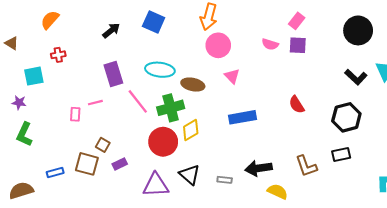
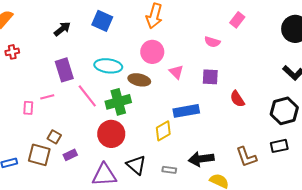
pink circle: (218, 45) -> (152, 52), moved
purple square: (298, 45) -> (210, 77), moved
yellow diamond: (191, 130) -> (163, 131), moved

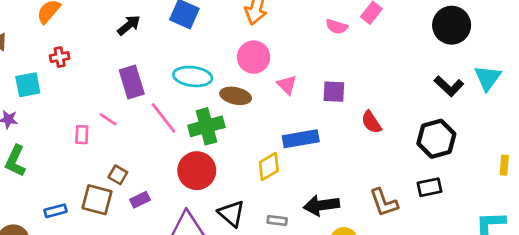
pink semicircle: (212, 42) -> (337, 27), moved
pink line: (47, 97) -> (108, 119), turned 48

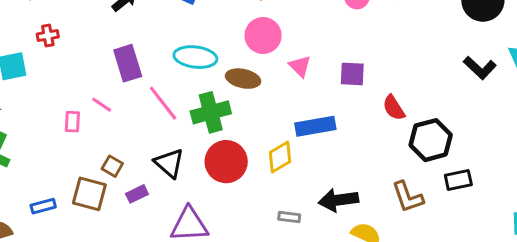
black hexagon: (436, 139) -> (431, 140), moved
red circle: (197, 171) -> (226, 162), moved
black triangle: (231, 214) -> (169, 163), moved

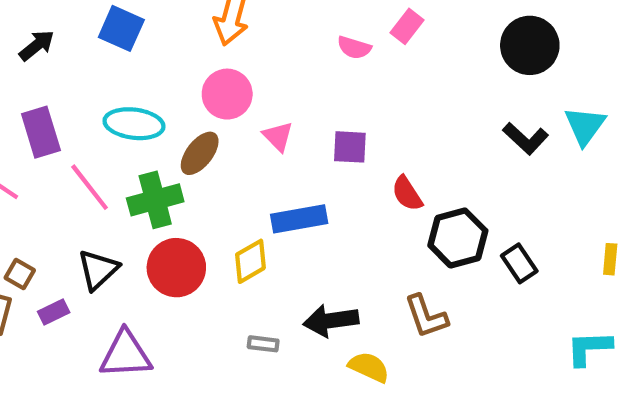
brown ellipse: (243, 79) -> (200, 153), turned -64
black triangle: (169, 163) -> (98, 270), turned 36
black rectangle: (458, 180) -> (519, 263), moved, turned 68

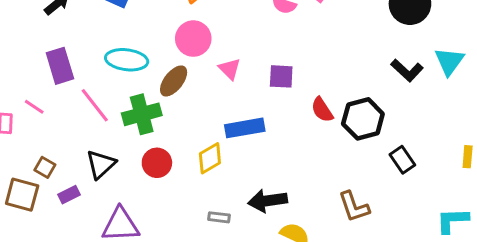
black hexagon: (458, 238) -> (363, 119), moved
red circle: (176, 268) -> (157, 163), size x0.7
brown L-shape: (426, 316) -> (354, 207), moved

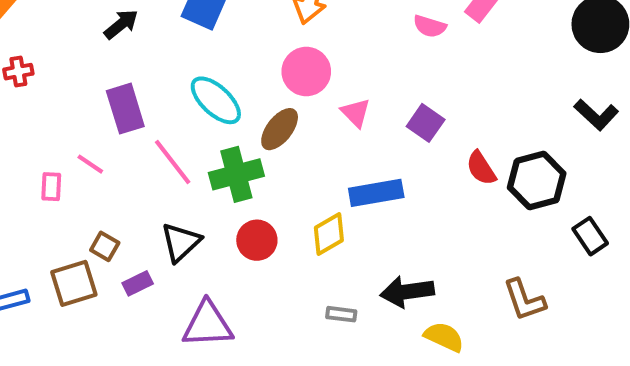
cyan ellipse: (127, 60) -> (216, 100), turned 36
purple square: (281, 76) -> (426, 123), turned 32
brown square: (22, 195) -> (74, 283), turned -32

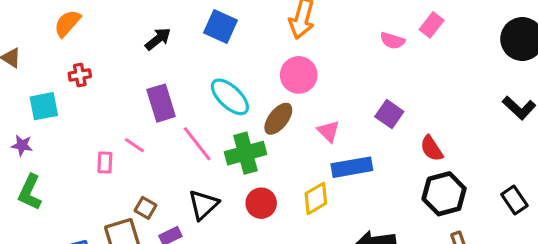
pink triangle: (356, 113) -> (328, 131), moved
black hexagon: (537, 181) -> (444, 194), moved

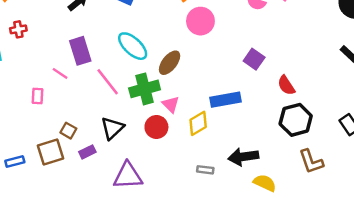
pink circle: (299, 75) -> (200, 21), moved
pink triangle: (328, 131) -> (171, 104), moved
pink line: (135, 145) -> (60, 73), moved

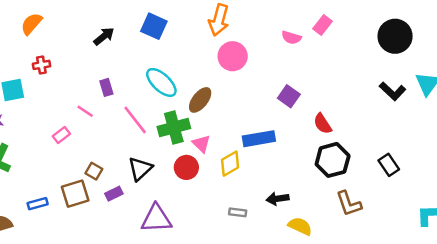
purple rectangle: (80, 51) -> (106, 87), size x0.6
pink rectangle: (37, 96) -> (61, 135), turned 49
black arrow: (243, 157) -> (278, 199), size x0.7

